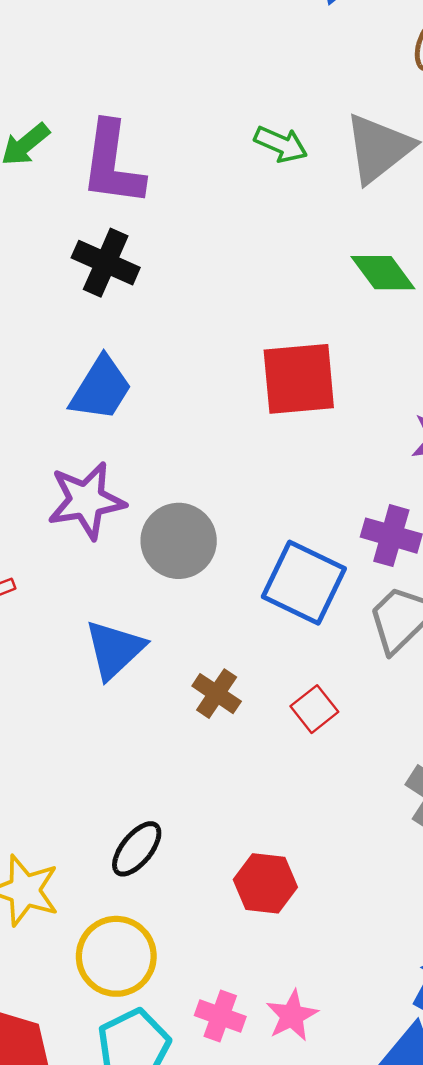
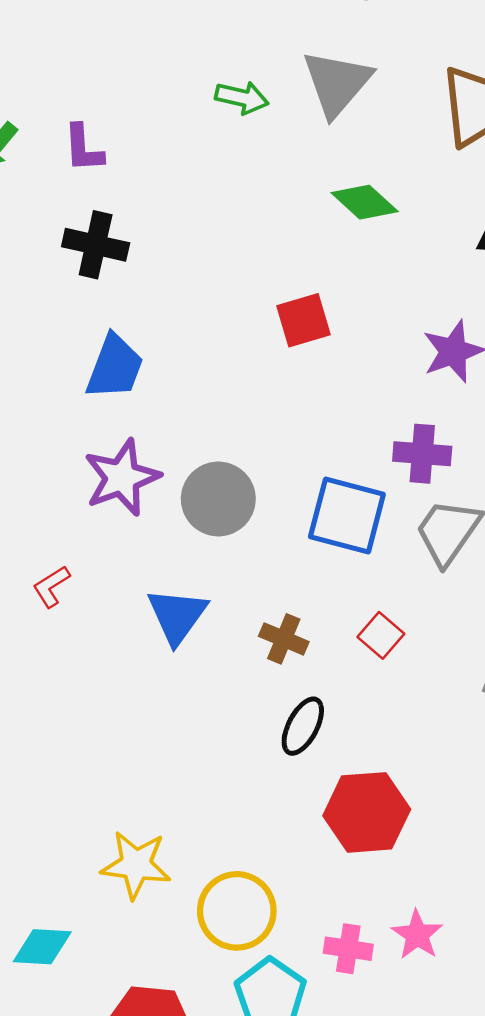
purple L-shape: (112, 164) -> (83, 148), size x0.6
red square: (299, 379) -> (304, 320), size x0.7
black ellipse: (137, 849) -> (303, 726), moved
red hexagon: (265, 883) -> (367, 812), size x1.4

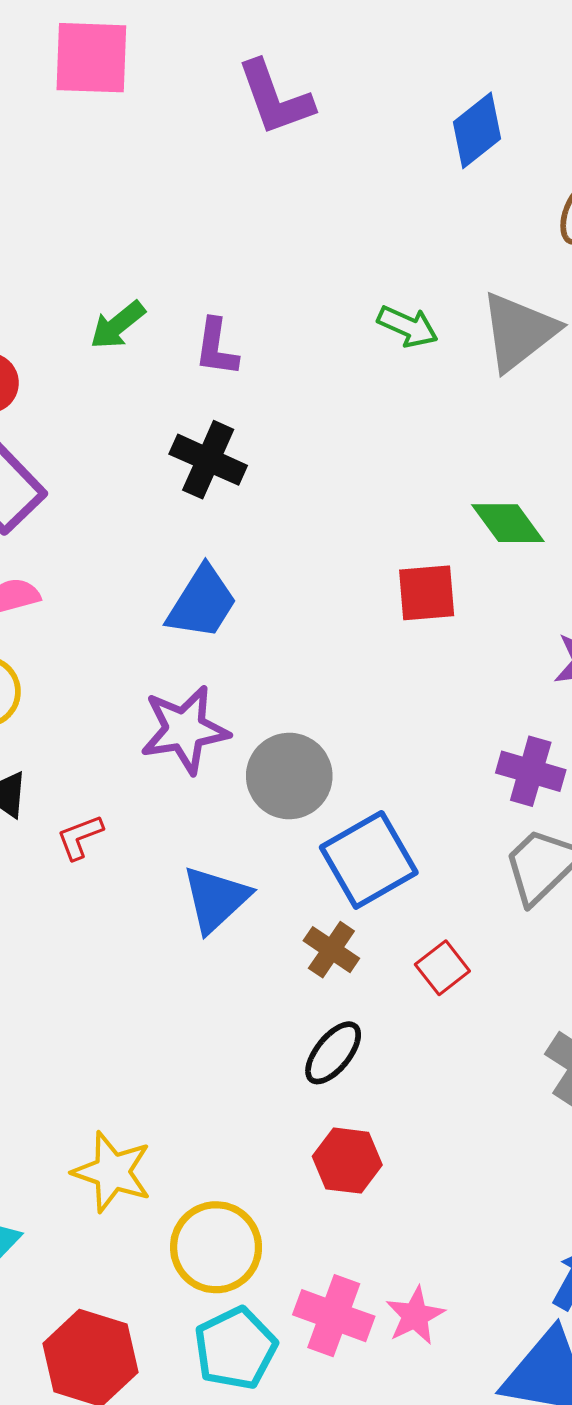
green diamond: (365, 202) -> (508, 523), moved
blue square: (347, 516) -> (369, 860), moved, turned 34
red hexagon: (367, 812) -> (347, 1161), moved, size x0.7
pink cross: (348, 949) -> (334, 1316), size x1.4

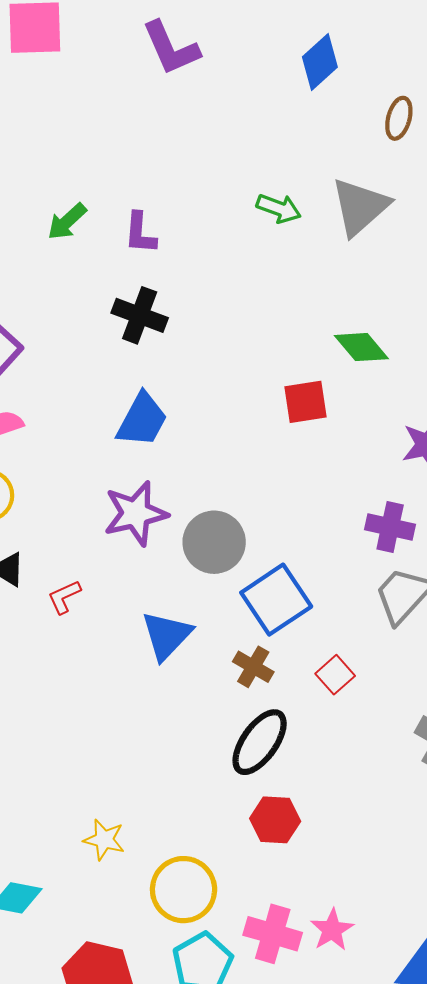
black ellipse: (333, 1053) -> (260, 742), size x1.4
yellow star: (112, 1172) -> (104, 840), size x0.7

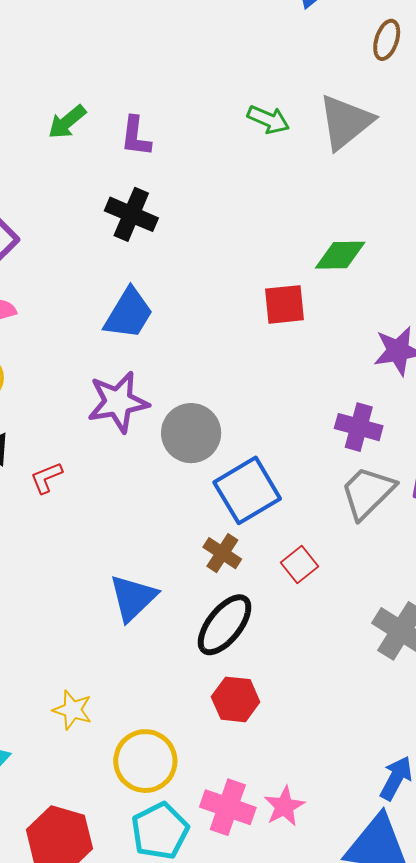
green diamond: (361, 347) -> (340, 255), turned -54
blue triangle: (167, 635) -> (133, 598), moved

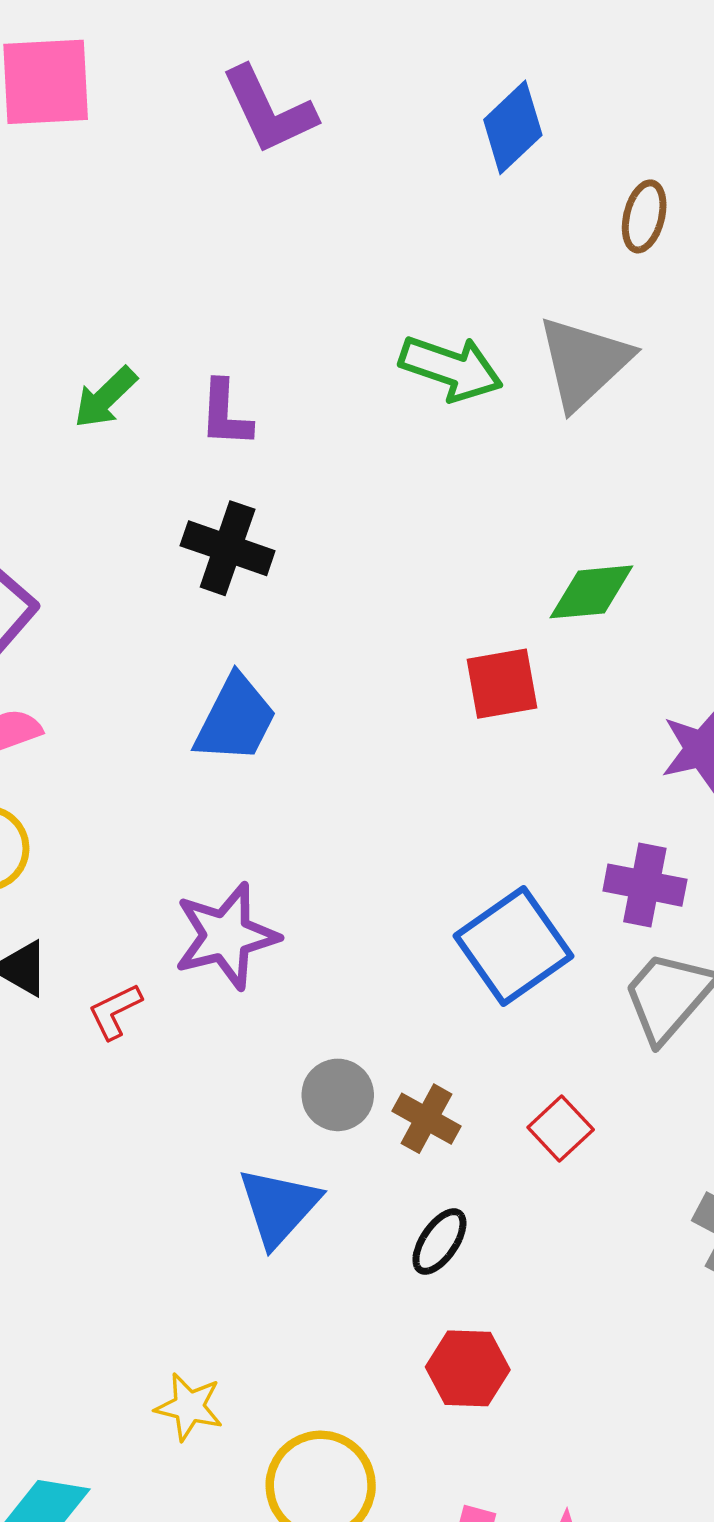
green arrow: (268, 120) -> (451, 368), size x1.4
purple star: (118, 402) -> (226, 936), moved
gray circle: (191, 433) -> (338, 1095), moved, size x0.7
blue square: (247, 490) -> (514, 946), moved
black ellipse: (225, 625) -> (439, 1241), size x0.6

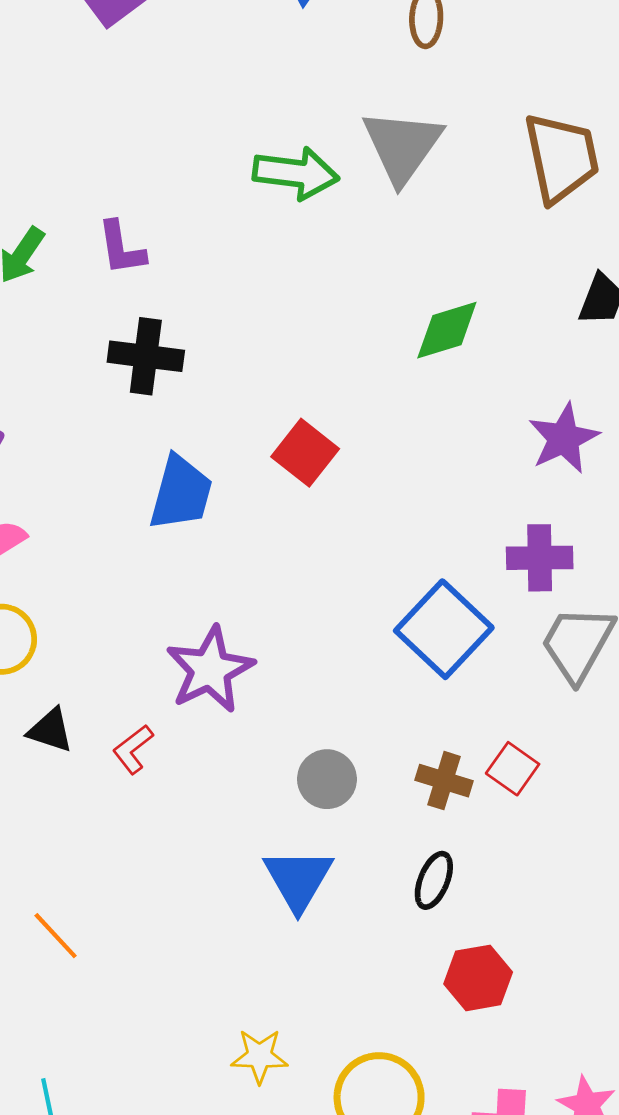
red square: (502, 684) -> (305, 453), moved, turned -30
brown cross: (427, 1119) -> (444, 781), moved

